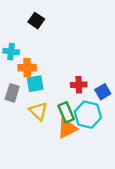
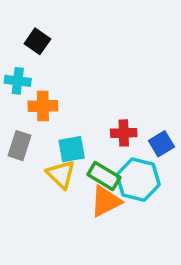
black square: (36, 21) -> (37, 41), moved
cyan square: (35, 84) -> (72, 149), moved
green rectangle: (66, 112) -> (104, 176), turned -36

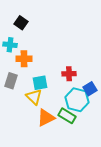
blue square: (161, 144) -> (90, 89), moved
green rectangle: (104, 176) -> (67, 116), moved
orange triangle: (106, 201) -> (46, 118), moved

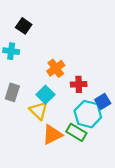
orange cross: (24, 59) -> (56, 68), moved, turned -35
cyan square: (40, 83) -> (45, 95), turned -35

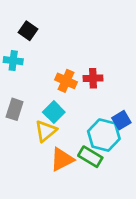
orange cross: (56, 68) -> (66, 81), turned -30
red cross: (79, 84) -> (93, 78), moved
yellow triangle: (39, 111) -> (46, 131), turned 36

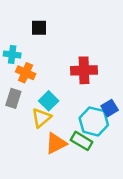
black square: (28, 31) -> (39, 28), moved, turned -35
red cross: (93, 78) -> (84, 70), size x1.5
orange cross: (66, 81) -> (26, 73), moved

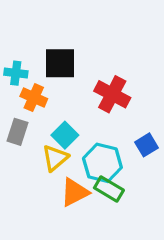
black square: (39, 28) -> (60, 63), moved, size x1.5
red cross: (84, 70) -> (112, 94), turned 30
cyan hexagon: (94, 121) -> (102, 163), moved

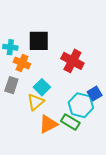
cyan hexagon: (102, 163) -> (81, 105), moved

